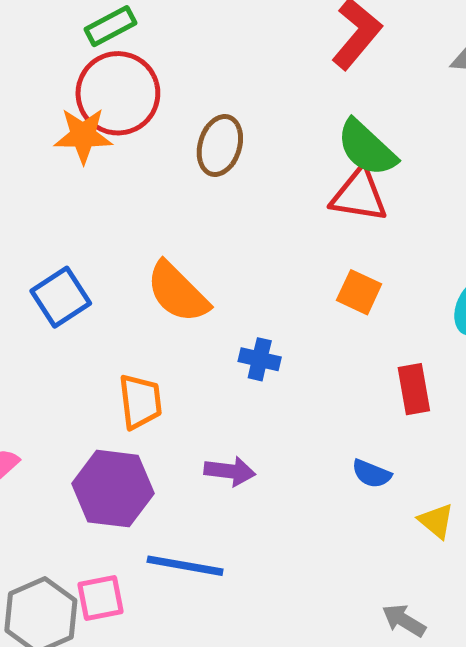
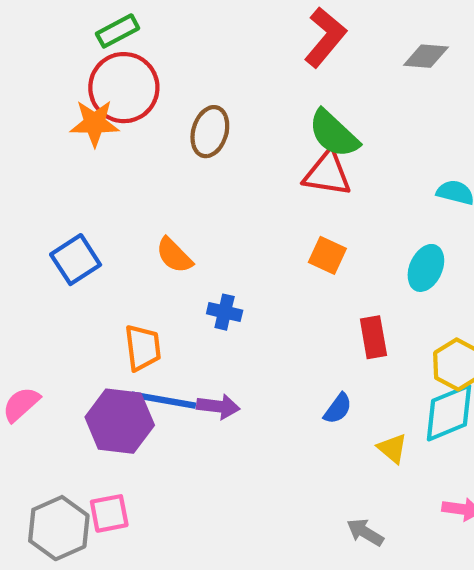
orange semicircle: (178, 292) -> (174, 255), size x0.7
blue cross: (260, 359) -> (225, 312), moved
blue semicircle: (372, 474) -> (338, 409), turned -76
blue line: (185, 566) -> (164, 400), moved

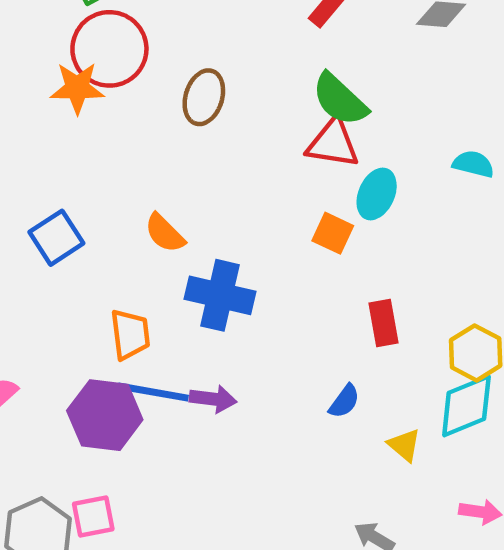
cyan ellipse: (426, 268) -> (377, 194), moved
blue cross: (225, 312) -> (220, 295), size x1.8

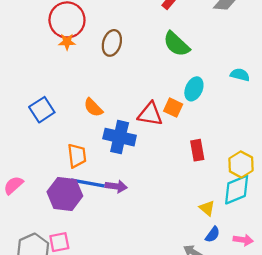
orange star: (77, 88) -> (67, 42), moved, size x0.7
red triangle: (333, 143) -> (150, 114), moved
blue semicircle: (344, 401) -> (213, 234), moved

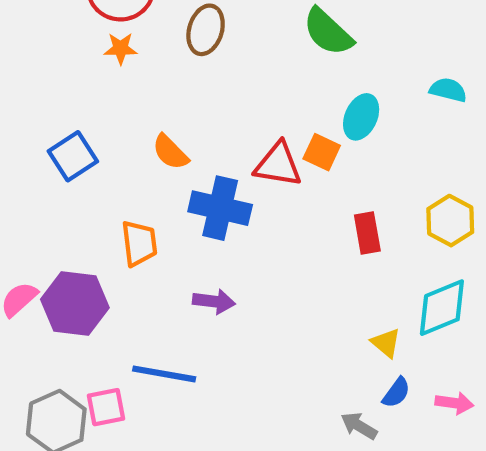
orange star: (67, 42) -> (121, 48), moved
yellow hexagon: (241, 164) -> (450, 221), moved
blue line: (88, 183) -> (164, 374), moved
purple hexagon: (65, 194) -> (75, 303), moved

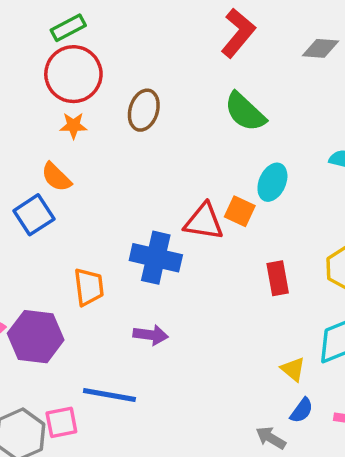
orange semicircle: (170, 152) -> (56, 177), moved

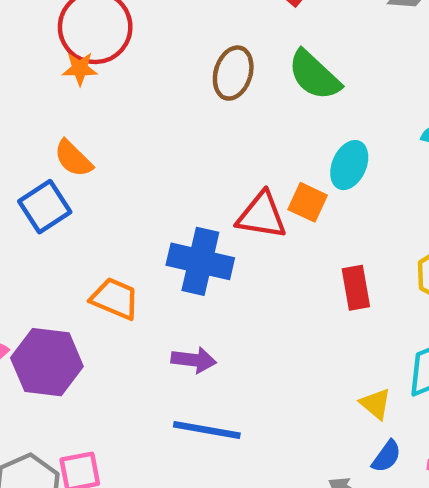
brown ellipse: (144, 110) -> (233, 73), moved
orange star: (73, 126) -> (80, 69), moved
orange trapezoid: (89, 287) -> (115, 299), turned -60
blue line: (109, 395) -> (207, 430), moved

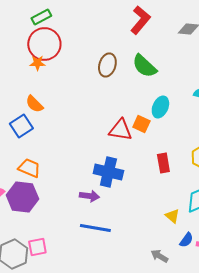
blue cross: (200, 261) -> (108, 172), moved
orange trapezoid: (115, 299) -> (29, 168), moved
blue semicircle: (386, 456) -> (186, 240), moved

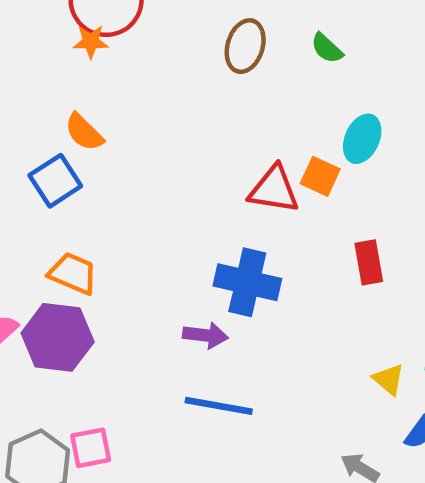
green semicircle: (144, 66) -> (327, 48), size x0.6

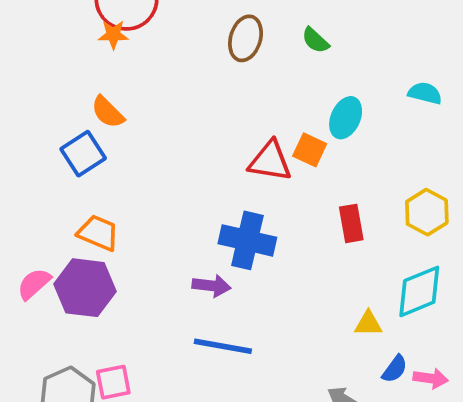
yellow triangle: (389, 379) -> (368, 324), turned -40

